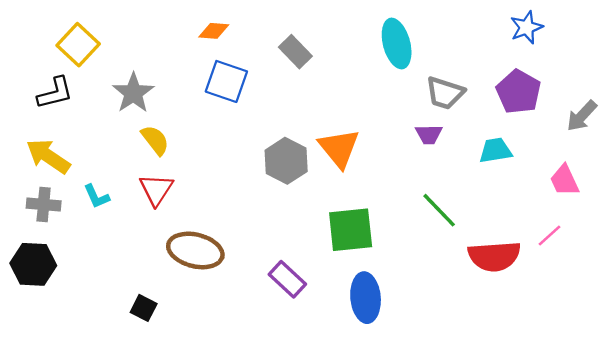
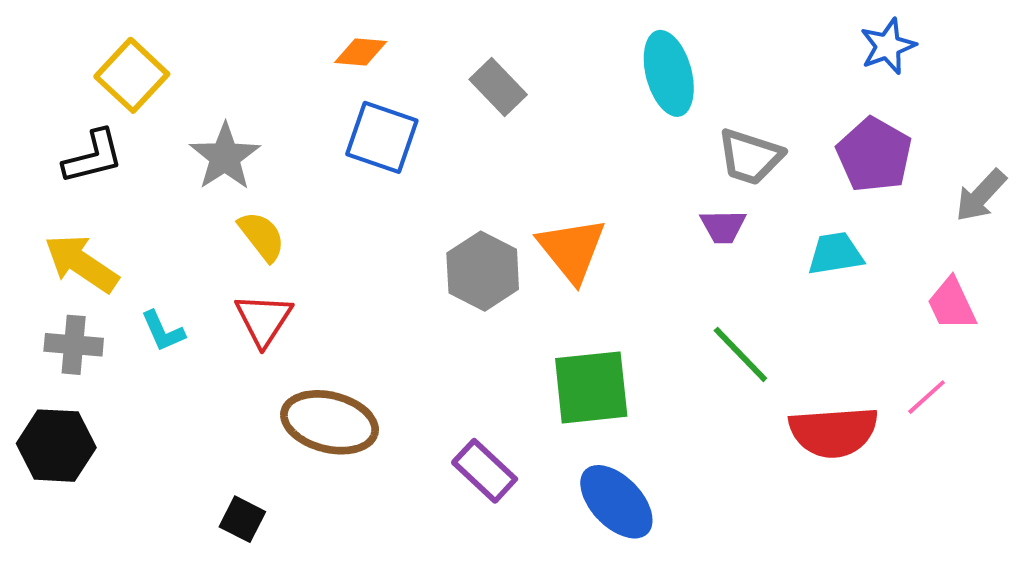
blue ellipse: (366, 298) -> (616, 502), turned -39

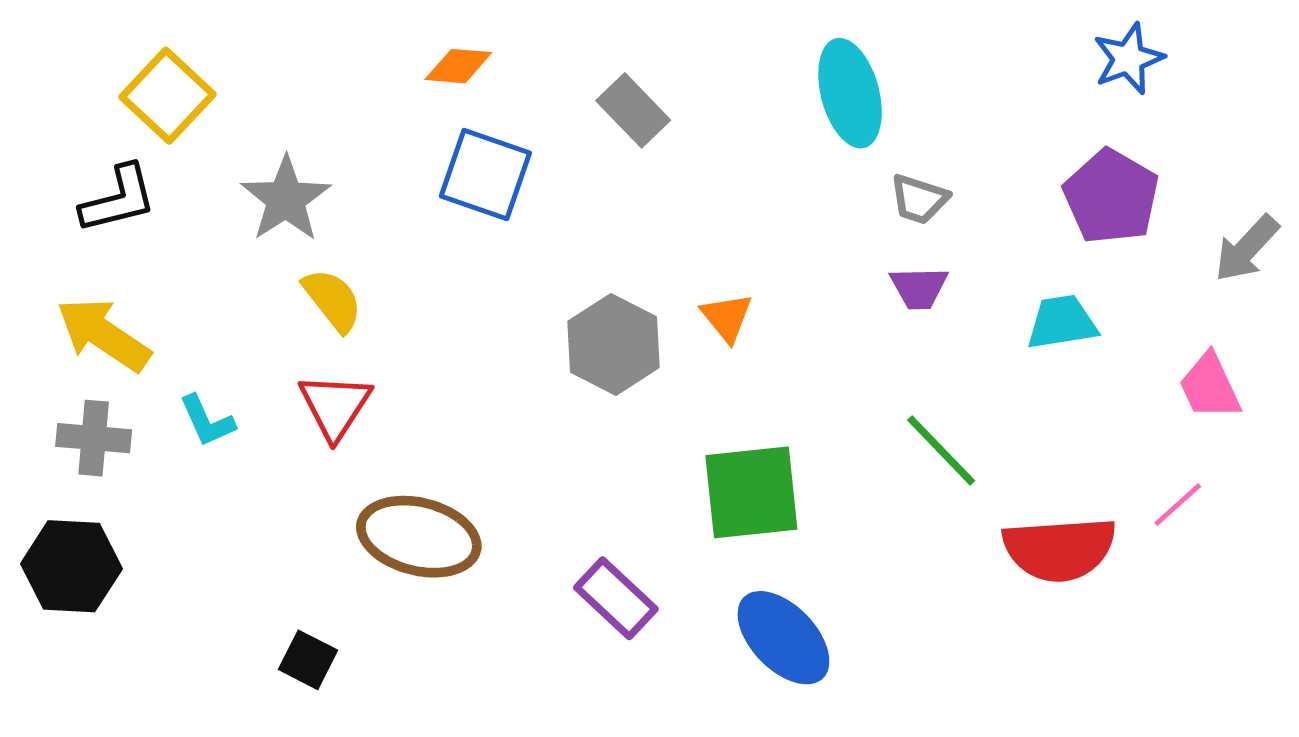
gray trapezoid: (750, 157) -> (919, 199), moved, size x0.7
orange triangle: (572, 250) -> (727, 317), size x0.6

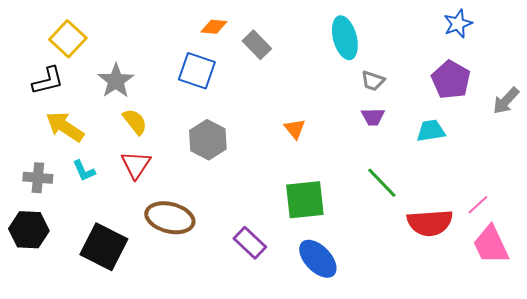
orange diamond: (458, 66) -> (214, 27), moved
yellow arrow: (103, 335) -> (65, 127), moved
gray hexagon: (613, 344) -> (208, 140), moved
pink trapezoid: (1210, 386) -> (491, 245), moved, size x1.4
black square: (308, 660) -> (104, 247), moved, size x2.0

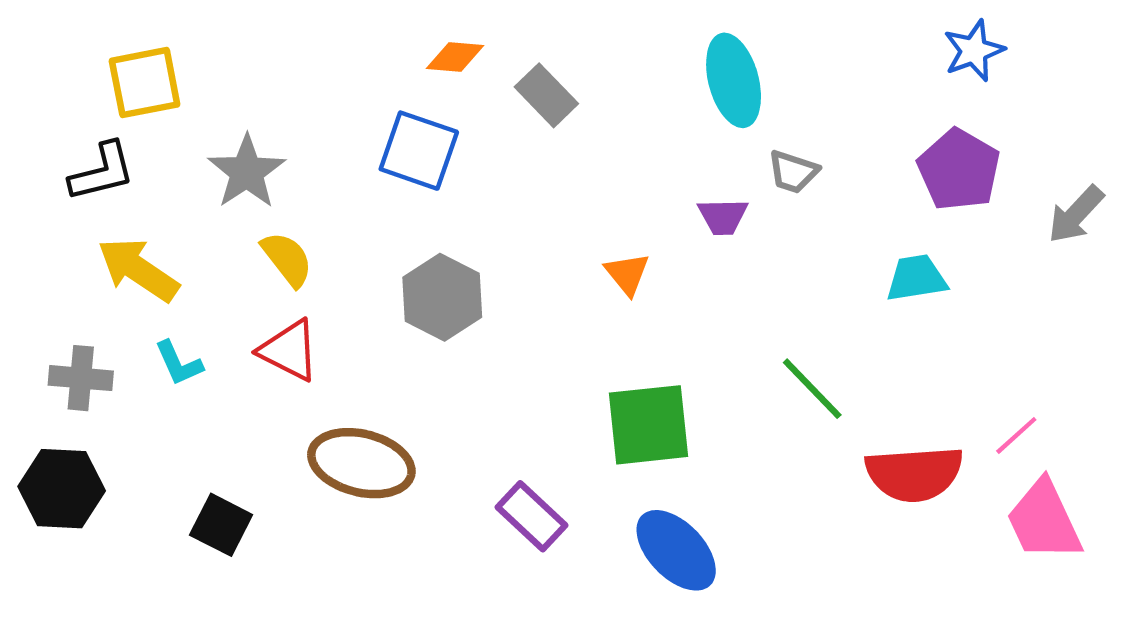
yellow square: (68, 39) -> (145, 83), turned 36
purple trapezoid: (373, 117) -> (723, 216), moved
red triangle: (136, 165) -> (289, 350), turned -36
black square: (104, 247) -> (221, 525), size x0.6

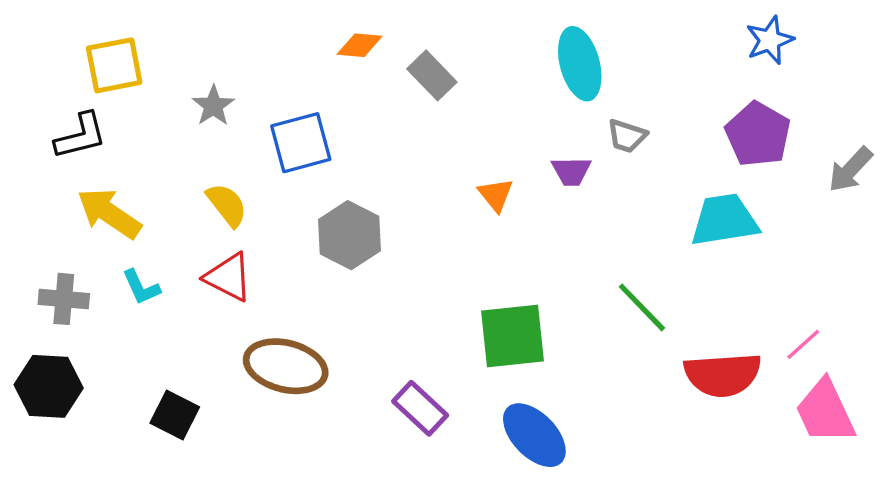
blue square: (419, 151) -> (301, 143), moved, turned -34
gray star: (247, 172) -> (213, 106), moved, size x0.7
orange triangle: (627, 274) -> (496, 195), moved
cyan trapezoid: (916, 278) -> (724, 220), size x1.4

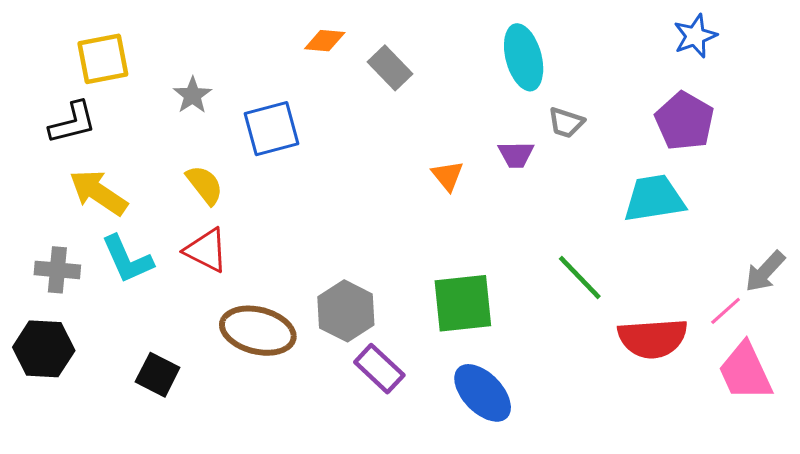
gray arrow: (850, 170) -> (765, 271), moved
gray hexagon: (350, 235) -> (346, 311), moved
cyan L-shape: (141, 287) -> (127, 259), size x1.5

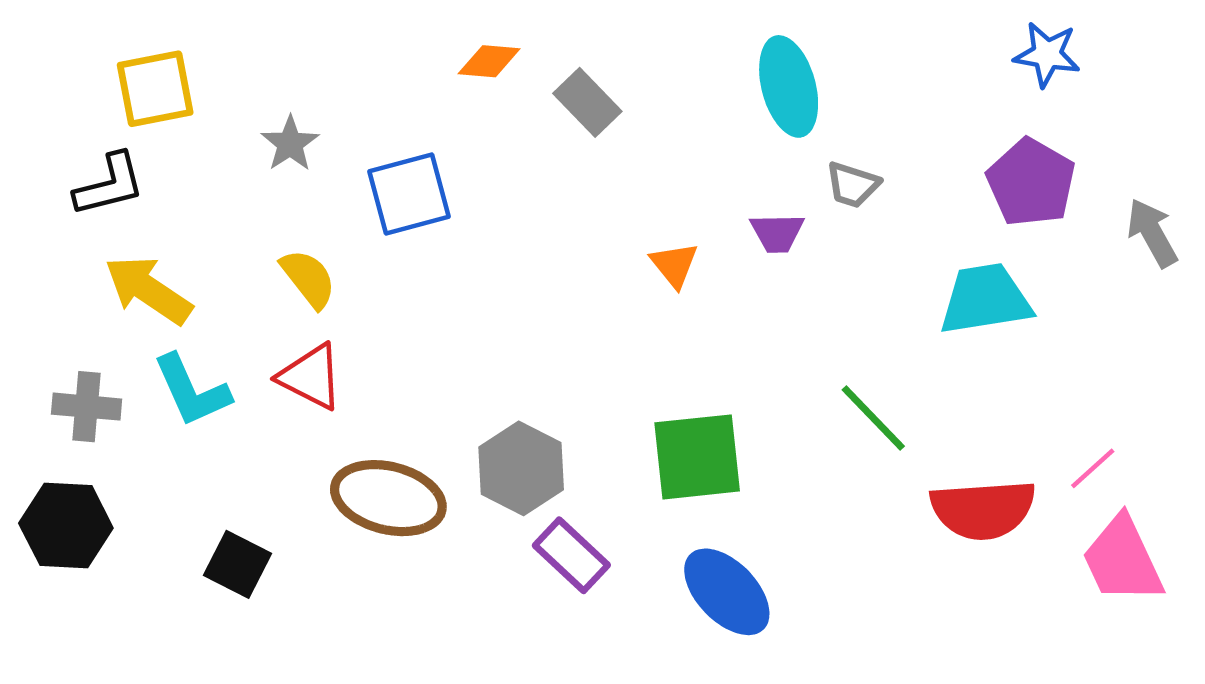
blue star: (695, 36) -> (1047, 54), turned 30
gray arrow: (765, 271) -> (1152, 233), moved, turned 108

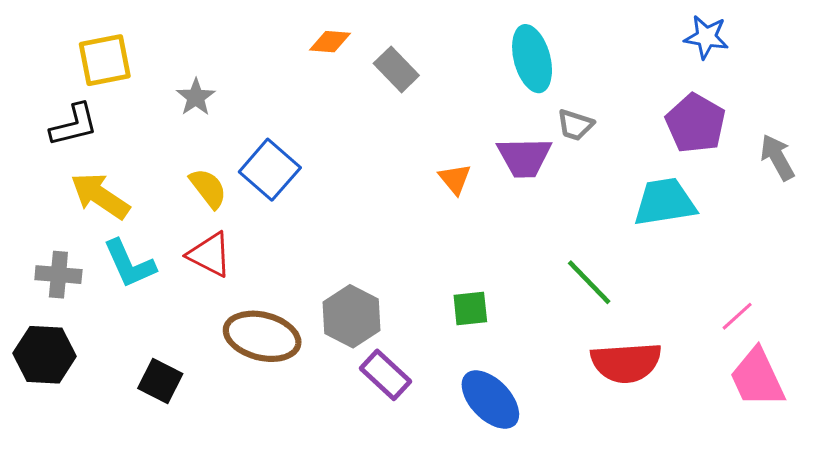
blue square: (409, 194) -> (270, 170), moved, turned -34
purple trapezoid: (777, 233) -> (524, 157), size x1.5
green square: (697, 457) -> (470, 309), size x0.6
red semicircle: (983, 510) -> (626, 363), moved

